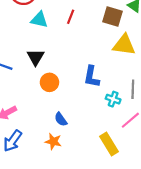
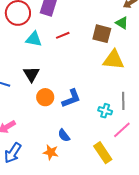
red line: (71, 17) -> (63, 35), turned 48
blue L-shape: (92, 77) -> (71, 98), moved, turned -120
blue semicircle: (61, 119) -> (64, 135), moved

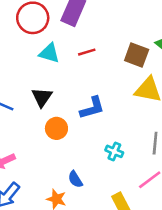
blue L-shape: (71, 98) -> (92, 108), moved
cyan cross: (105, 111) -> (114, 151), moved

